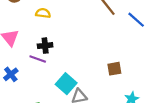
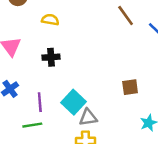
purple line: (38, 59) -> (40, 102), moved, turned 63

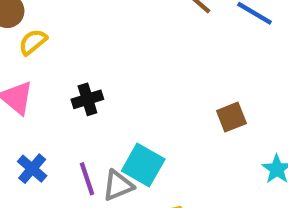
yellow semicircle: (50, 20) -> (33, 42), moved, turned -35
gray triangle: (88, 117) -> (118, 185), moved

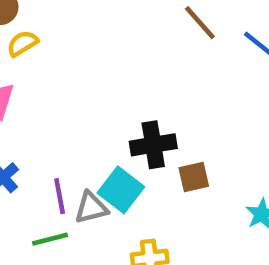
black cross: (87, 99) -> (153, 145), moved, size x1.4
brown square: (231, 117) -> (194, 177), moved

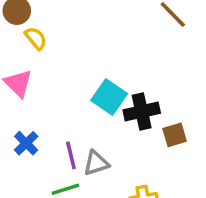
yellow semicircle: (23, 43) -> (36, 38), turned 85
cyan square: (121, 190) -> (109, 97), moved

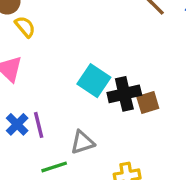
brown square: (175, 135) -> (148, 102), moved
purple line: (71, 155) -> (39, 125), moved

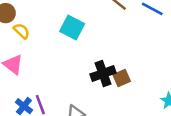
cyan square: (94, 81) -> (72, 28), moved

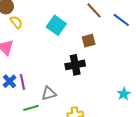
brown square: (122, 78) -> (89, 41), moved

